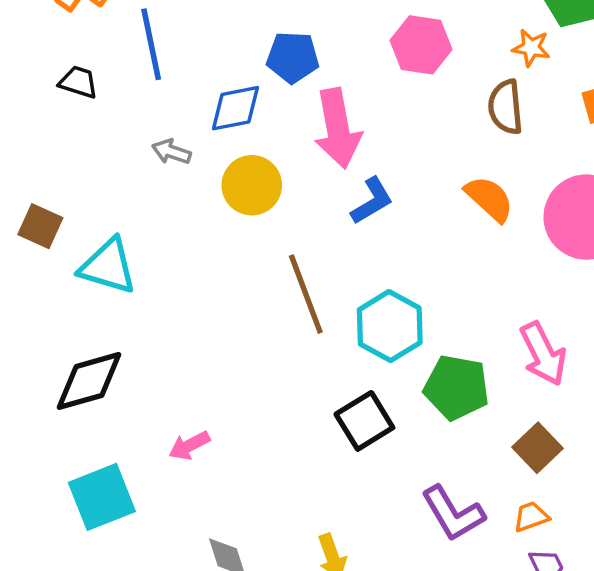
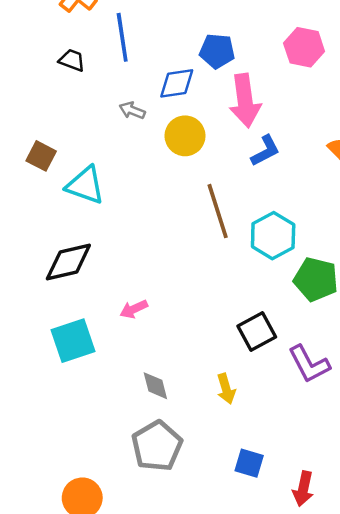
black square: (364, 421) -> (257, 332), moved

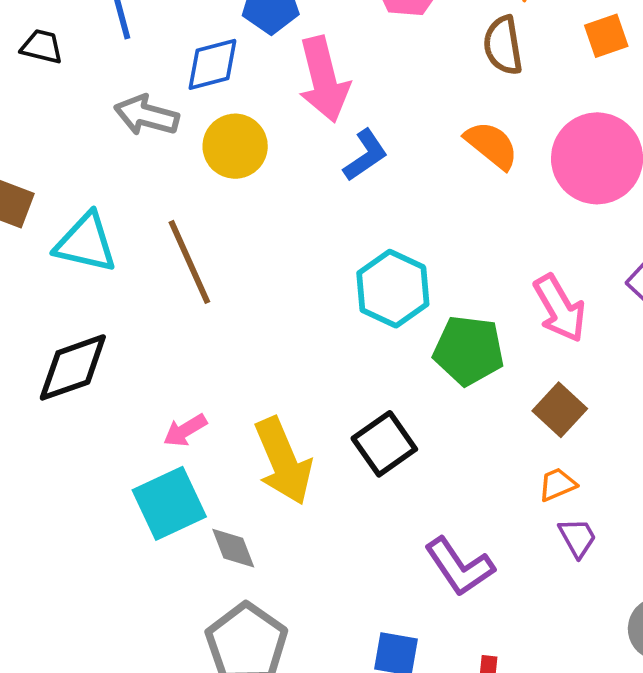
gray arrow: (132, 110) -> (146, 115), size x1.5
brown line: (218, 211) -> (189, 262), moved
cyan square: (73, 341) -> (169, 503), moved
purple L-shape: (309, 364) -> (459, 567), moved
yellow arrow: (226, 389) -> (283, 461), moved, size x1.8

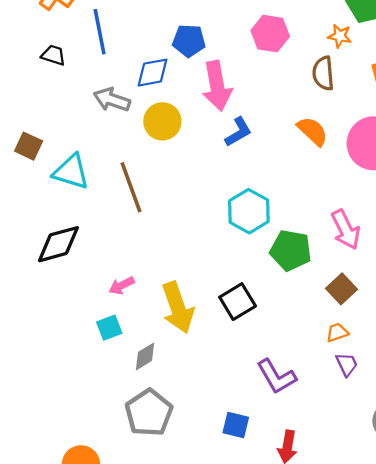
cyan square: (169, 503) -> (109, 328), size x0.6
gray diamond: (233, 548) -> (145, 356), turned 76

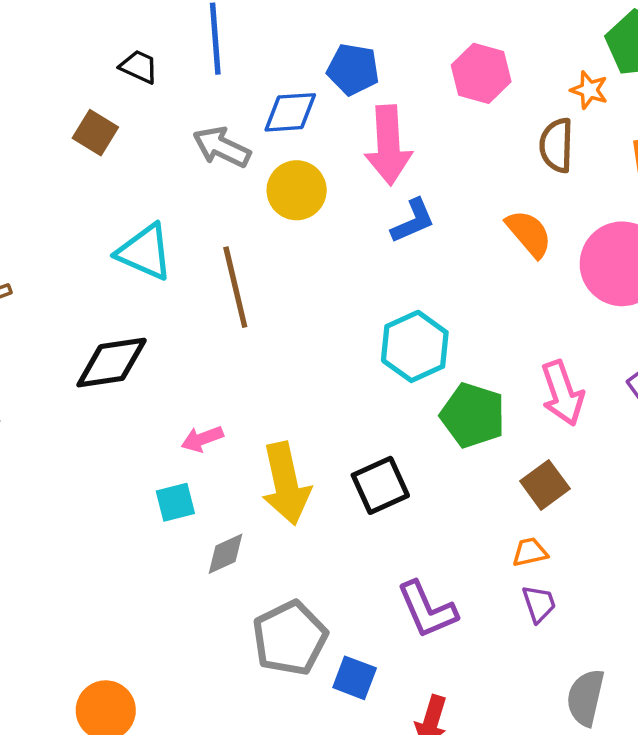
brown square: (29, 146) -> (95, 133), moved
gray pentagon: (149, 413) -> (290, 638), moved

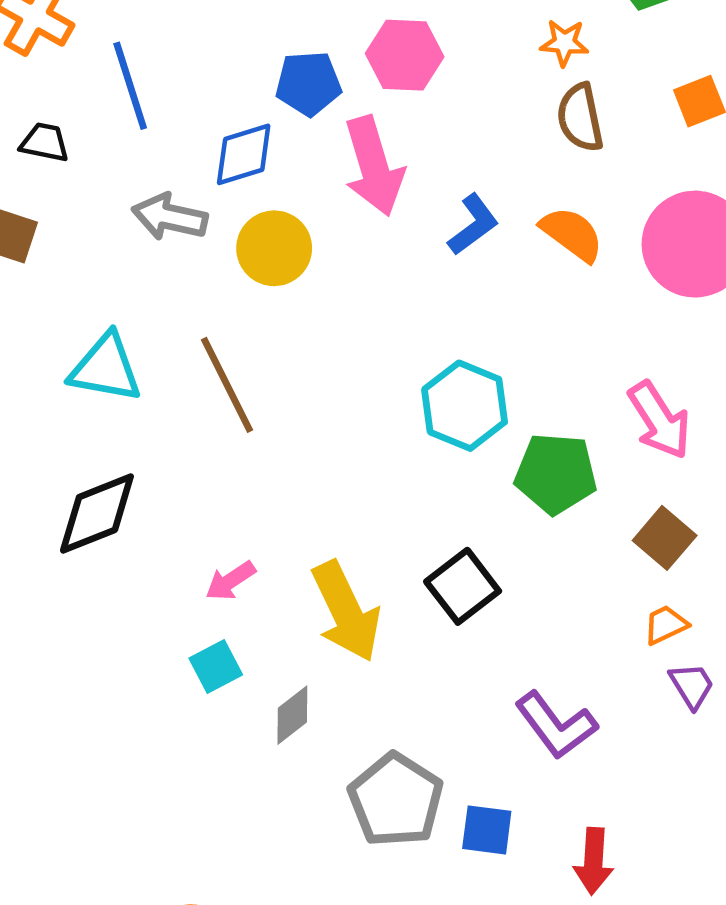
pink hexagon: (481, 73) -> (405, 55), moved
orange star: (589, 90) -> (564, 43), moved
blue L-shape: (413, 221) -> (473, 225), moved

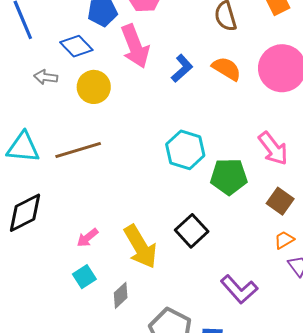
blue diamond: (244, 154) -> (76, 46), turned 68
gray arrow: (170, 217) -> (46, 77), size x0.7
brown line: (227, 385) -> (78, 150), turned -75

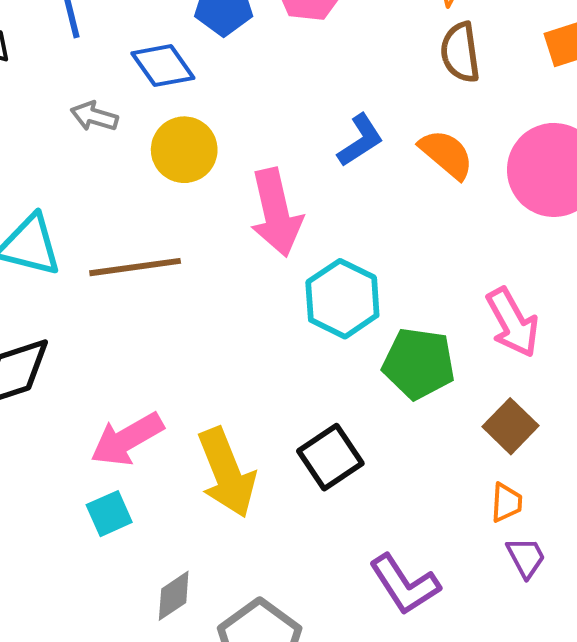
pink arrow: (135, 46) -> (276, 213), moved
pink arrow: (87, 238) -> (127, 439), size x1.6
orange trapezoid: (284, 240) -> (506, 502), turned 115
gray diamond: (121, 295) -> (174, 596), moved

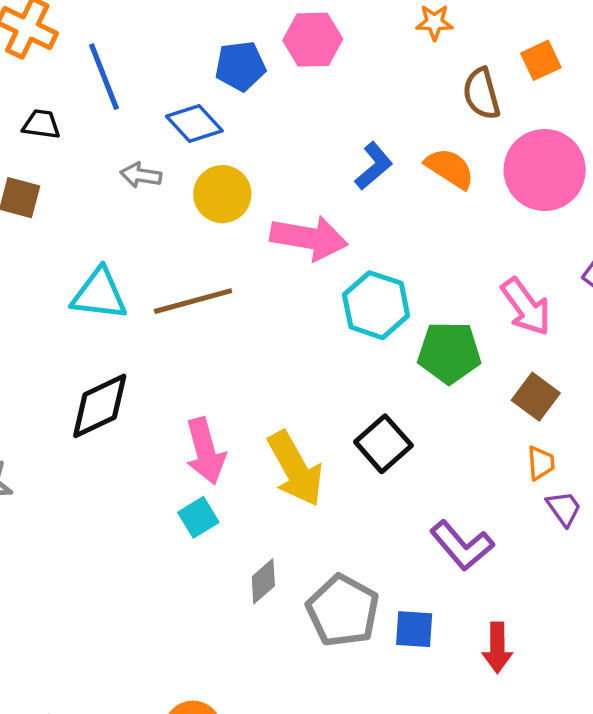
brown semicircle: (460, 52) -> (481, 94), moved
pink arrow: (276, 213) -> (309, 238), turned -60
pink arrow: (127, 439) -> (205, 451), turned -68

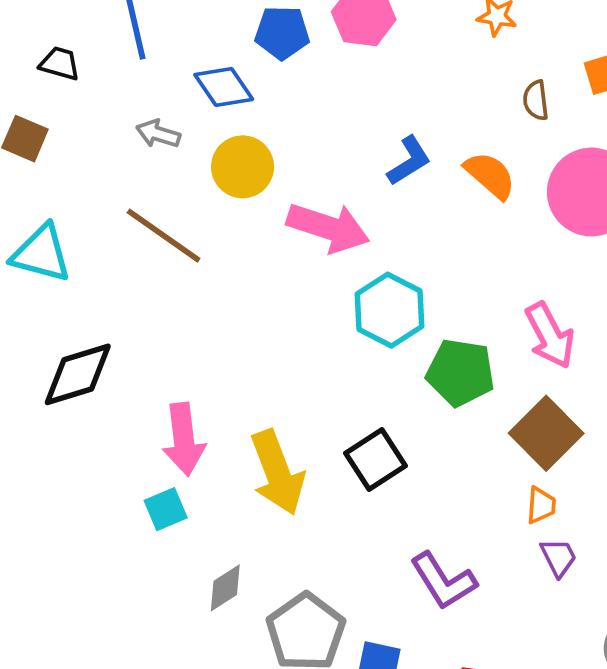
brown semicircle: (481, 94) -> (536, 100), size x0.7
cyan triangle: (99, 294) -> (41, 254), moved
brown line: (193, 301) -> (164, 236), moved, turned 42
brown square: (536, 397) -> (546, 433), size x1.4

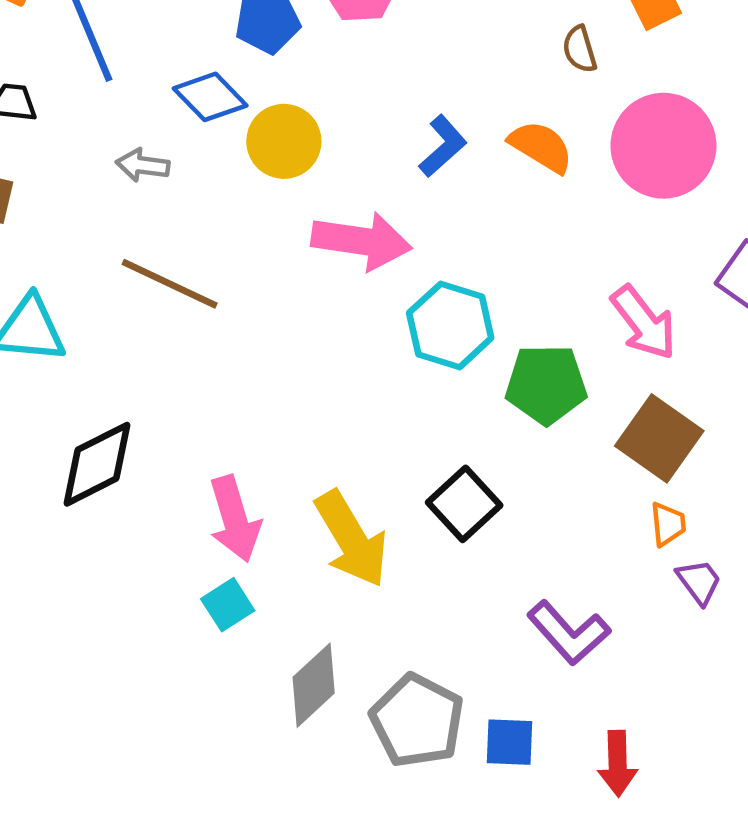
yellow circle: (243, 167) -> (284, 141), moved
gray diamond: (225, 588) -> (314, 685), size x1.4

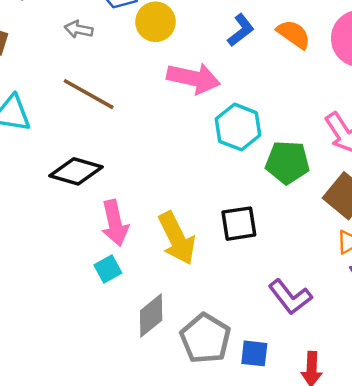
black diamond: (97, 464) -> (76, 171), moved, turned 39
black square: (464, 504) -> (239, 224), turned 30

